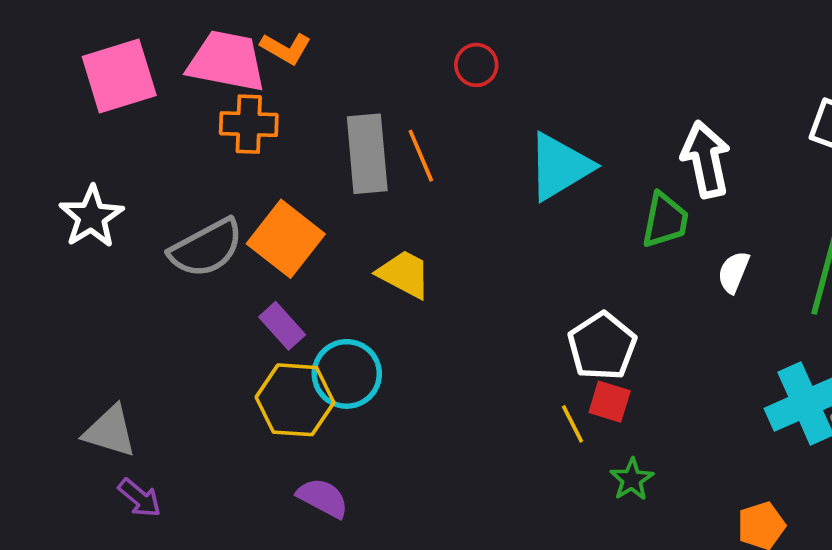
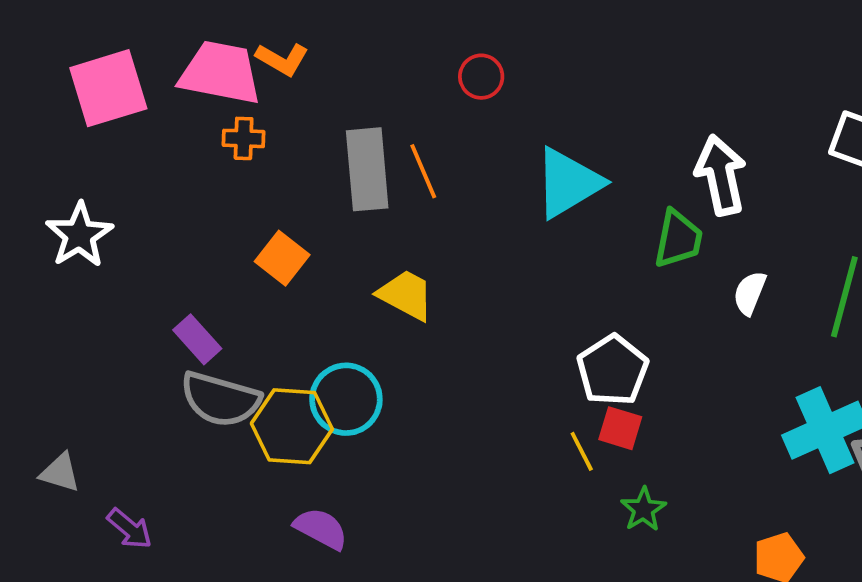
orange cross: (249, 124) -> (244, 138), size x0.7
orange square: (286, 239) -> (282, 258), size x0.7
gray semicircle: (206, 248) -> (220, 399), moved, turned 44
purple rectangle: (282, 326) -> (197, 339), moved
gray triangle: (110, 431) -> (60, 473), moved, size x0.7

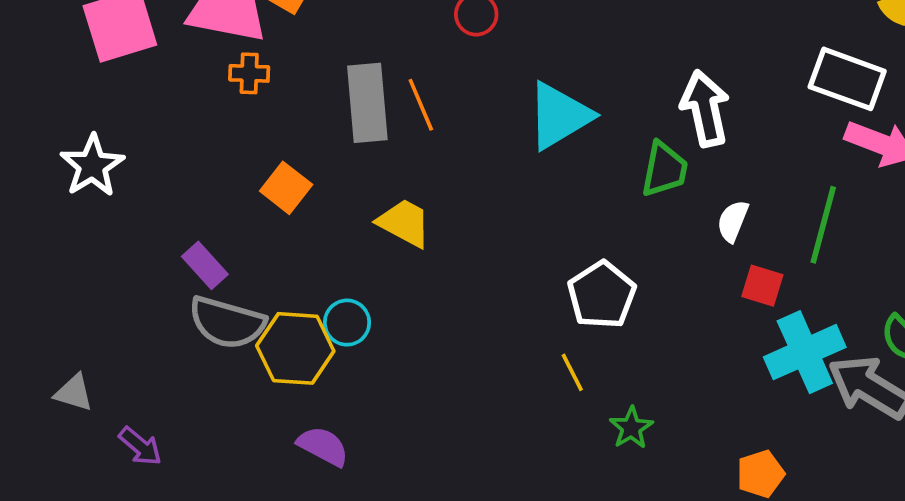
cyan circle: (346, 399) -> (347, 323), size x0.7
red square: (620, 428) -> (762, 286), moved

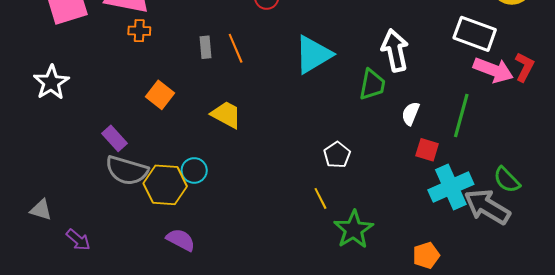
gray rectangle: (367, 103) -> (206, 47), size x0.5
white pentagon: (602, 295) -> (337, 155), size x0.7
green star: (631, 428) -> (354, 229), size x1.6

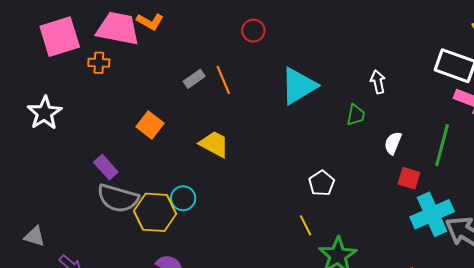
orange cross: (139, 31) -> (99, 63), moved
gray rectangle: (206, 47) -> (194, 79), turned 60
white arrow: (395, 50) -> (378, 82), size x0.6
green trapezoid: (372, 85) -> (356, 115), size x0.7

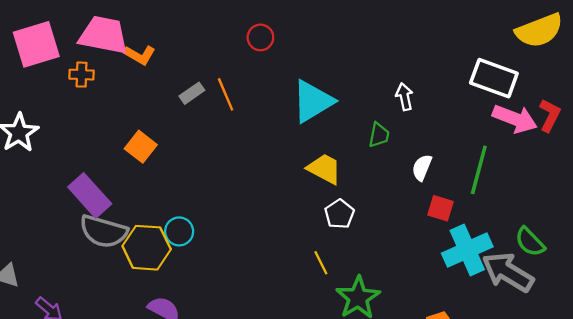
orange L-shape: (150, 22) -> (140, 55), moved
yellow trapezoid: (214, 144) -> (324, 169), moved
purple rectangle: (106, 167) -> (90, 195), size x1.5

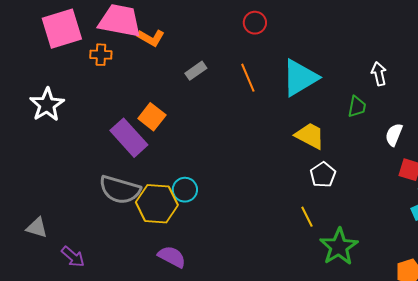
orange line: (226, 94) -> (248, 78), moved
purple rectangle: (90, 195) -> (129, 138), moved

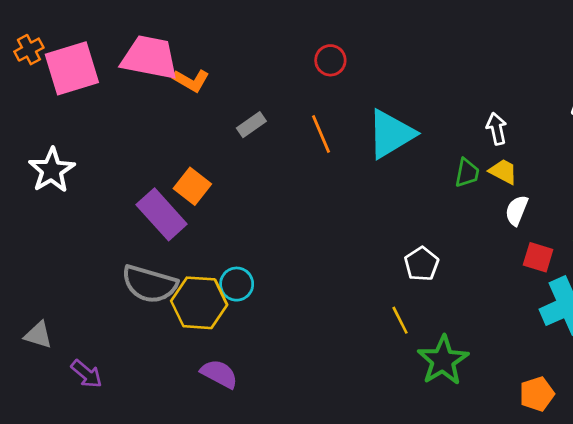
orange cross: (101, 55) -> (29, 50), moved, turned -30
yellow trapezoid: (310, 136) -> (503, 172), moved, size x0.7

